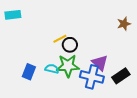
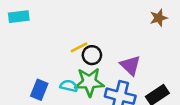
brown star: (124, 24) -> (159, 18), moved
purple triangle: (100, 63) -> (130, 65), moved

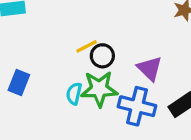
cyan semicircle: (69, 86) -> (74, 94), turned -90
blue rectangle: (39, 90) -> (19, 83), moved

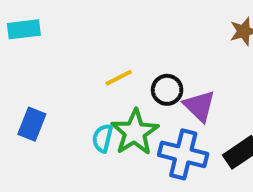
black circle: (102, 56) -> (167, 90), moved
green star: (99, 89) -> (135, 132), turned -30

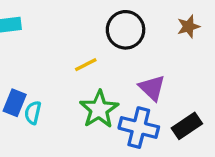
black circle: (167, 90) -> (126, 30), moved, size x1.5
cyan semicircle: (102, 138) -> (33, 113), moved

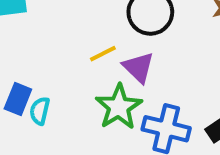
purple triangle: (152, 88) -> (138, 67), moved

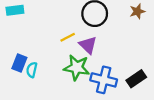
green star: (119, 107) -> (77, 68), turned -30

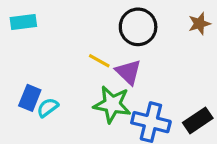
yellow line: (68, 37) -> (99, 61), turned 56
cyan semicircle: (32, 70) -> (48, 108), turned 40

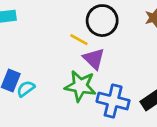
yellow line: (99, 61) -> (79, 40), moved

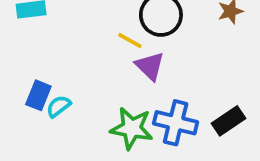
green star: (80, 86) -> (132, 128), moved

